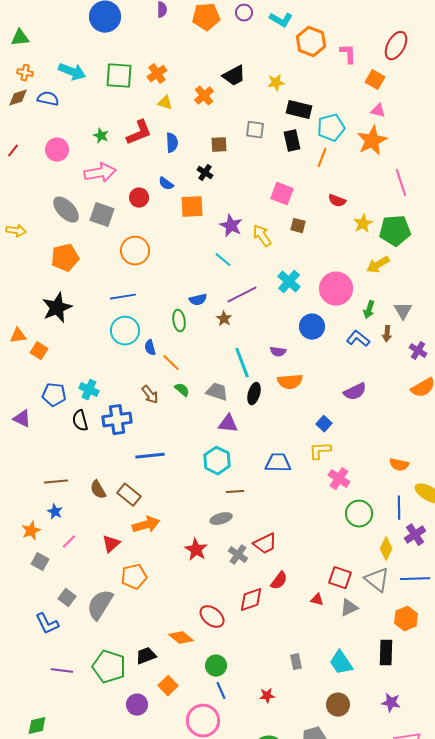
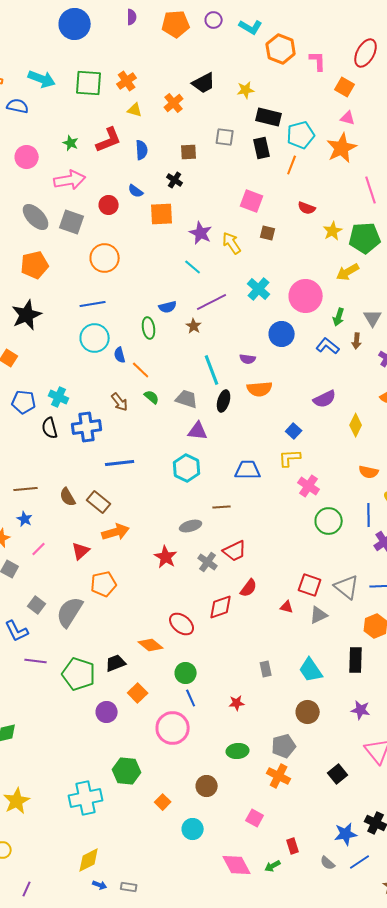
brown line: (235, 492) -> (222, 507), moved
yellow diamond: (386, 549) -> (356, 425), moved
purple line: (62, 671) -> (36, 661), moved

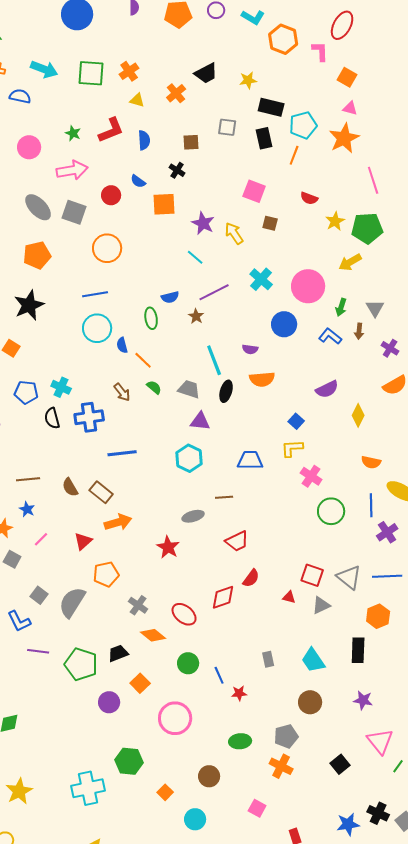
red ellipse: (366, 53) -> (342, 25), moved
gray cross: (208, 562) -> (138, 605), moved
blue line: (191, 698) -> (219, 675), moved

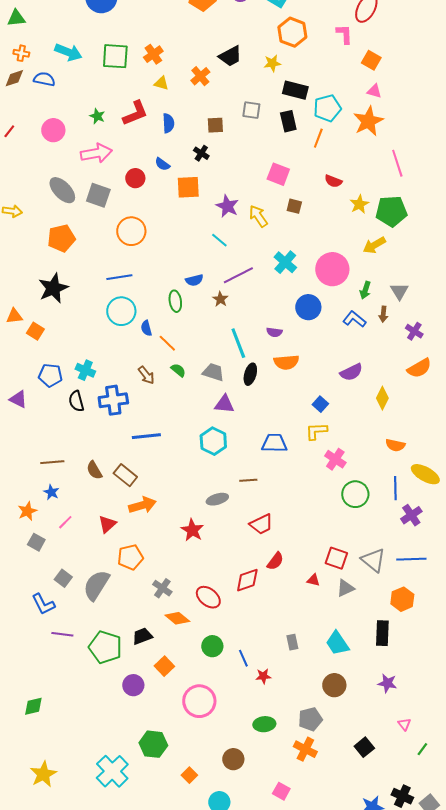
orange hexagon: (283, 39) -> (292, 32), moved
pink triangle: (380, 741) -> (404, 724), size x0.5
cyan cross: (88, 788) -> (112, 771), turned -32

